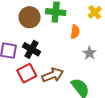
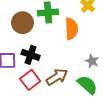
orange semicircle: (75, 32) -> (71, 29), size x1.5
gray star: (89, 53) -> (92, 61), moved

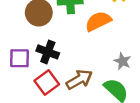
orange semicircle: (71, 29) -> (98, 21), turned -115

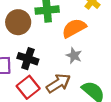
gray star: (122, 61) -> (74, 56), moved

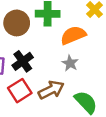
black cross: (28, 59) -> (23, 61), turned 30

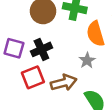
orange semicircle: (73, 35) -> (96, 34), turned -95

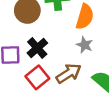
orange semicircle: (96, 34) -> (85, 17), turned -130

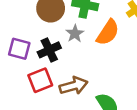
gray star: (85, 45) -> (75, 34), moved

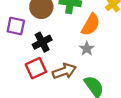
gray star: (75, 34) -> (87, 49), moved
purple square: (19, 49) -> (16, 26), moved

